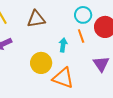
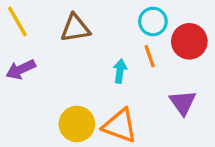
yellow circle: (41, 63) -> (77, 124), moved

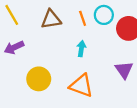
orange line: (150, 56) -> (83, 18), moved
yellow circle: (77, 124) -> (39, 79), moved

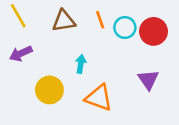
cyan circle: (104, 15) -> (125, 28), moved
cyan arrow: (81, 49) -> (81, 64), moved

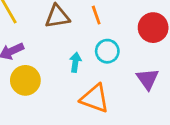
cyan circle: (125, 28) -> (107, 51), moved
yellow circle: (49, 90) -> (25, 80), moved

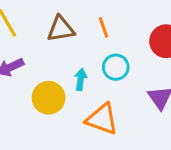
yellow circle: (25, 80) -> (49, 98), moved

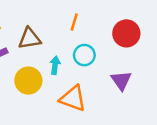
orange line: (104, 27) -> (74, 22), turned 36
brown triangle: (61, 29) -> (30, 39), moved

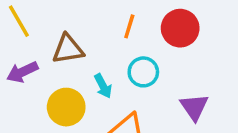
red circle: (126, 33) -> (180, 28), moved
cyan arrow: (55, 65) -> (103, 86), turned 144

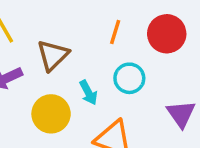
brown triangle: (68, 49) -> (53, 55), turned -36

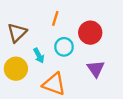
red circle: (167, 34) -> (90, 33), moved

